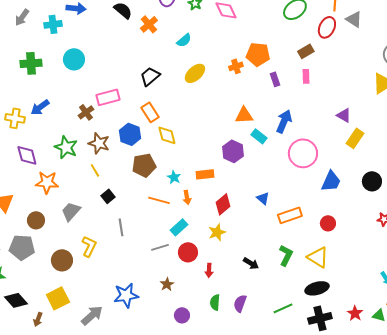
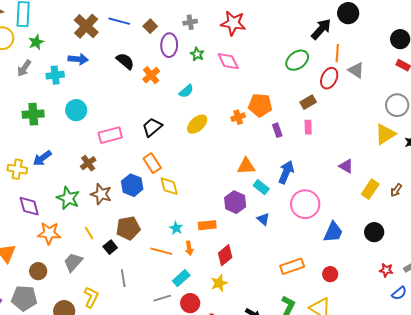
pink rectangle: (108, 97) -> (110, 135), moved
yellow rectangle: (355, 138) -> (370, 189), moved
brown pentagon: (144, 165) -> (128, 228), moved
yellow line: (95, 170) -> (89, 233), moved
blue triangle: (263, 198) -> (263, 219), moved

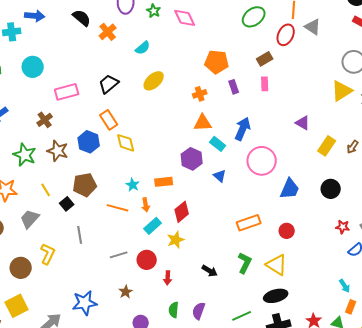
orange cross: (238, 117) -> (200, 94), moved
cyan rectangle: (181, 278) -> (153, 226), moved

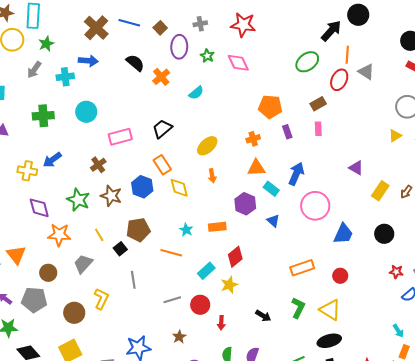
yellow ellipse: (154, 81) -> (207, 146), moved
yellow triangle: (342, 91) -> (395, 136), size x0.6
orange arrow: (146, 205) -> (212, 176), moved

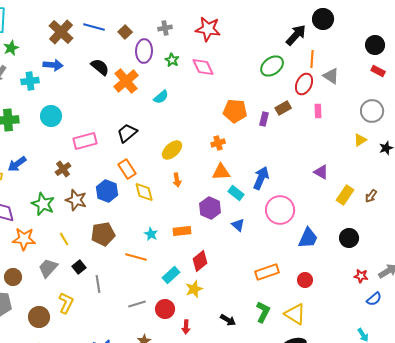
orange cross: (161, 77) -> (126, 81), size x1.4
pink rectangle: (318, 129) -> (318, 111), moved
purple rectangle: (287, 132) -> (264, 119), moved, turned 32
black square: (120, 249) -> (79, 267), moved

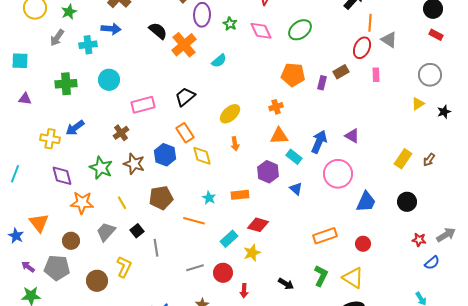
green ellipse: (272, 66) -> (300, 30), moved
purple triangle: (321, 172) -> (352, 136), moved
red diamond: (200, 261) -> (258, 225), turned 55

